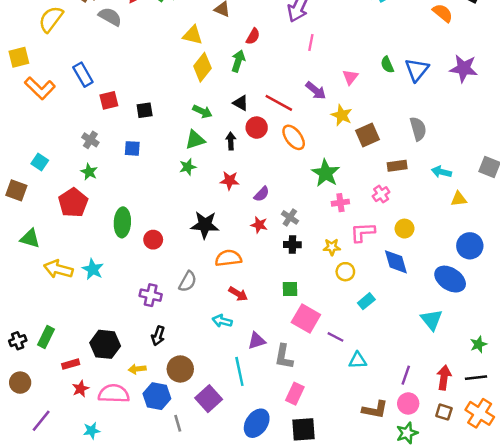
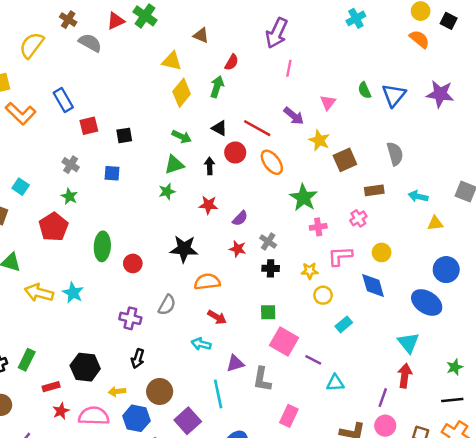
red arrow: (444, 378) -> (405, 376), moved
pink rectangle: (295, 394) -> (289, 416), moved

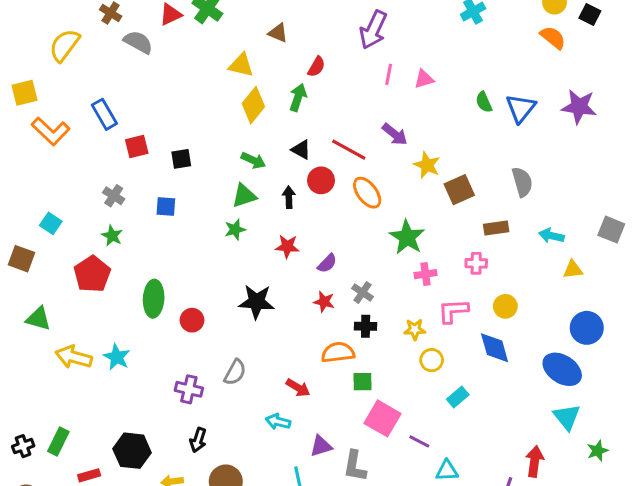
pink triangle: (328, 102) -> (424, 79), moved, turned 35
pink cross: (358, 218) -> (476, 263), turned 35
orange semicircle: (207, 282) -> (338, 352), moved
cyan triangle: (408, 343) -> (567, 417), moved

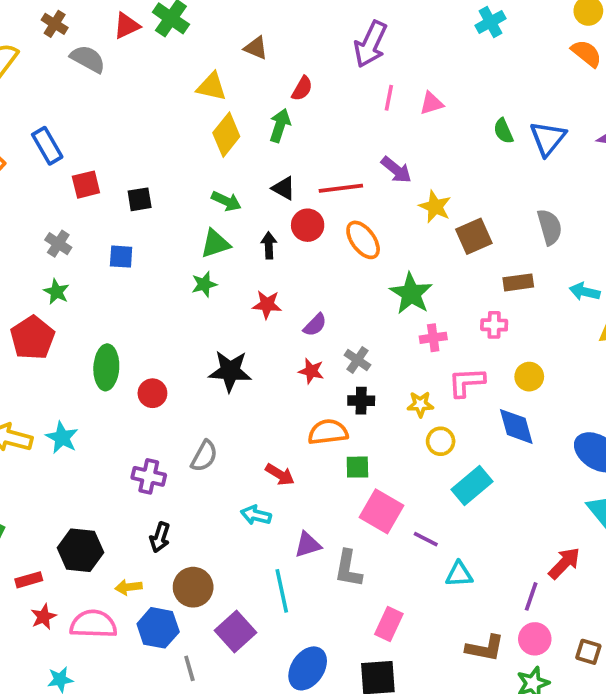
red line: (349, 150) -> (341, 188), turned -36
cyan rectangle: (458, 397) -> (472, 486), size x1.5
red arrow: (535, 461) -> (564, 563), turned 36

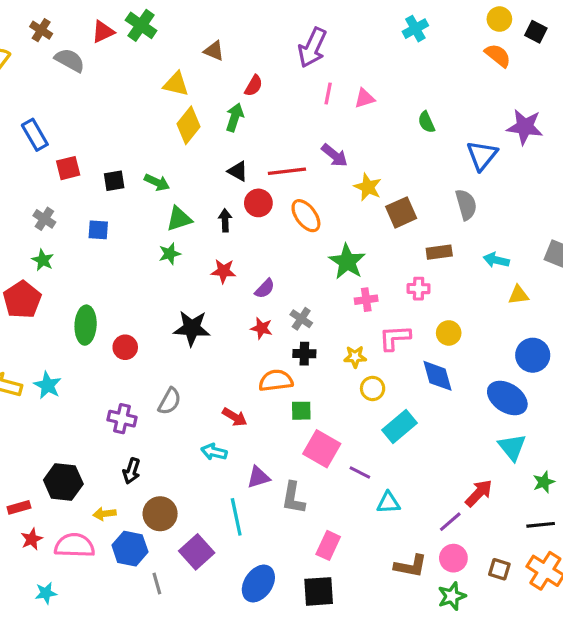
blue triangle: (548, 138) -> (482, 155), moved
green arrow: (226, 201) -> (157, 182), moved
purple line: (531, 596) -> (450, 522), turned 30

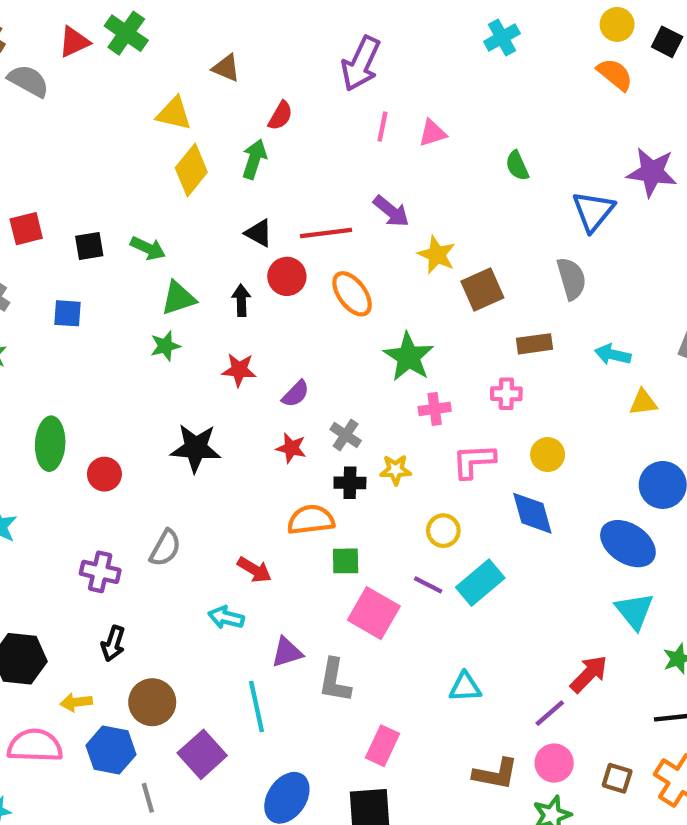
yellow star: (355, 357) -> (396, 470), moved
purple line: (360, 473) -> (428, 585), moved

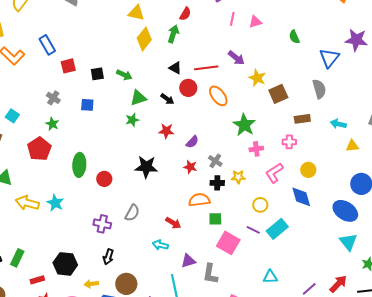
black arrow: (241, 300) -> (167, 99), turned 128
pink L-shape: (474, 461) -> (274, 173), turned -30
red arrow: (589, 674) -> (338, 284), moved

